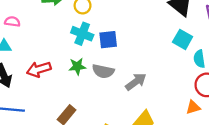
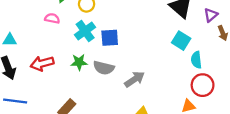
pink semicircle: (12, 22) -> (52, 18), moved
cyan cross: (82, 34) -> (85, 31), turned 30

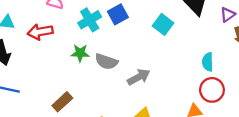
blue square: (110, 38) -> (118, 14), moved, turned -30
cyan square: (181, 41) -> (163, 24), moved
red arrow: (42, 63) -> (40, 32), moved

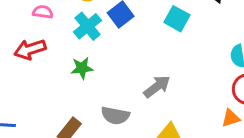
gray semicircle: (106, 62) -> (115, 116), moved

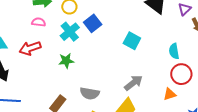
cyan square: (177, 19) -> (132, 41), moved
gray arrow: (157, 87) -> (133, 83), moved

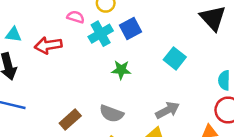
pink semicircle: (39, 22) -> (76, 17), moved
green star: (66, 61) -> (121, 70), moved

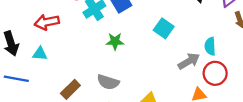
cyan triangle: (13, 35) -> (40, 54), moved
gray arrow: (168, 110) -> (189, 61), moved

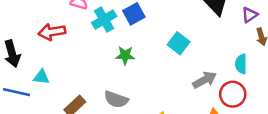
cyan semicircle: (210, 46) -> (241, 64), moved
cyan triangle: (40, 54) -> (41, 77), moved

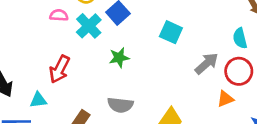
red arrow: (52, 32) -> (59, 69), moved, turned -40

